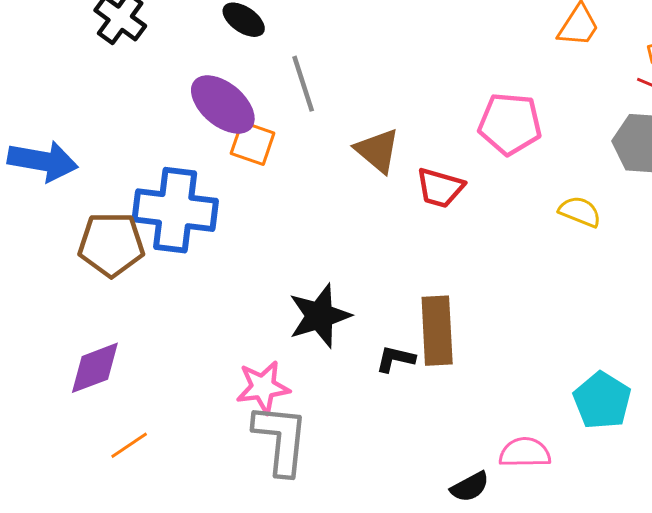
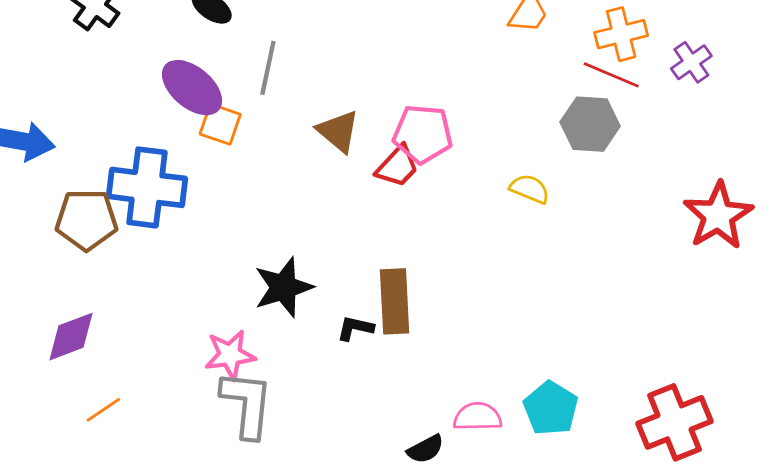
gray line: (303, 84) -> (268, 68), turned 30
pink pentagon: (510, 124) -> (423, 134), moved
red trapezoid: (440, 188) -> (397, 166), turned -63
cyan pentagon: (602, 401) -> (551, 408), moved

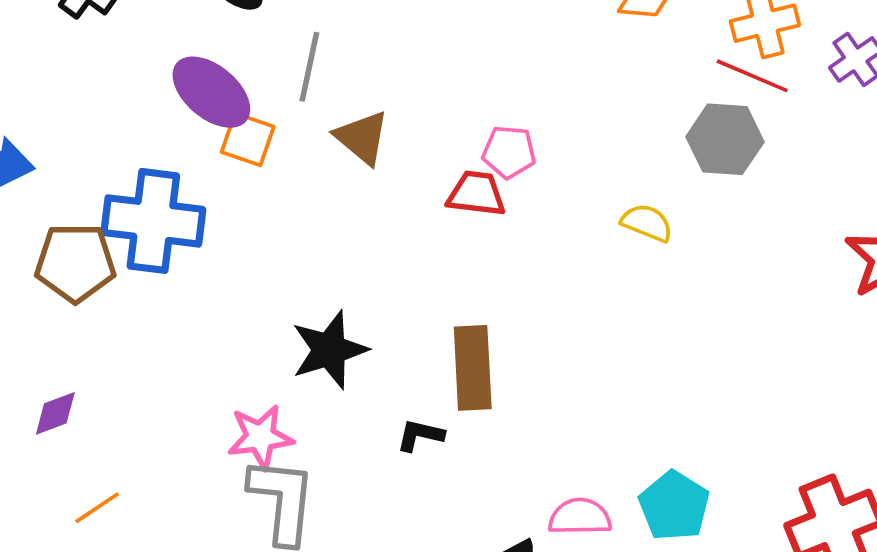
brown triangle: (338, 131) -> (362, 137), moved
pink pentagon: (423, 134) -> (509, 152), size x0.7
red trapezoid: (397, 166) -> (476, 194), turned -126
black L-shape: (355, 328) -> (420, 435), moved
purple diamond: (71, 337) -> (55, 413), size x0.7

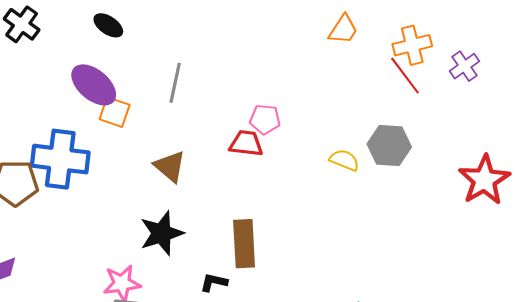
gray line: (309, 67) -> (175, 83), moved
red line: (752, 76) -> (405, 76), turned 30
brown triangle: (362, 137) -> (170, 166), moved
gray hexagon: (725, 139) -> (389, 145), moved

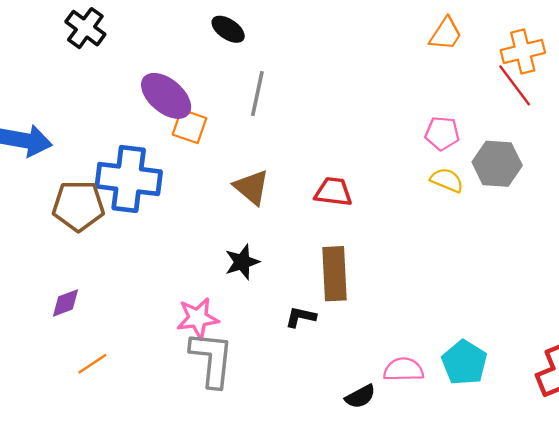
black ellipse: (108, 25) -> (228, 29), moved
pink pentagon: (265, 119) -> (442, 133), moved
red trapezoid: (246, 143) -> (333, 192), moved
black star: (162, 233) -> (242, 262), size x0.7

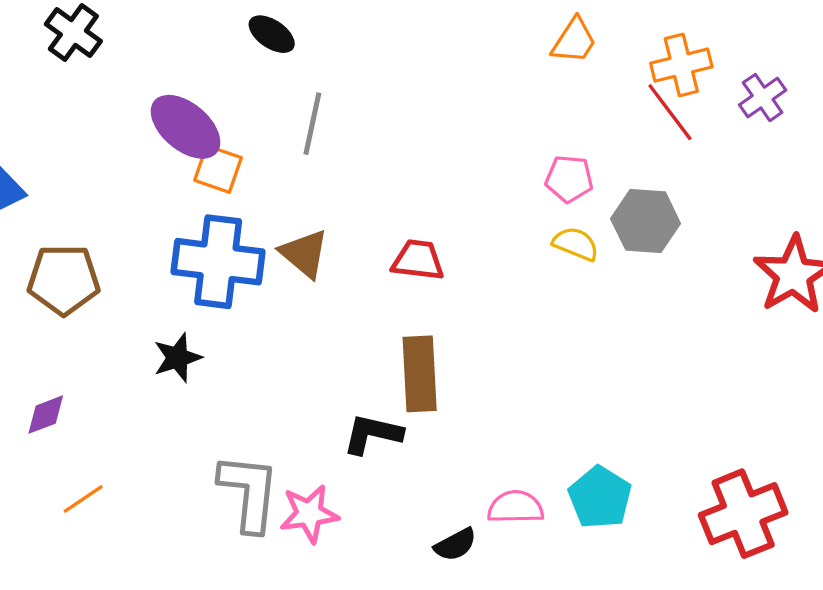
blue cross: (129, 179) -> (218, 262), moved
black star: (242, 262) -> (177, 358), moved
black L-shape: (301, 317) -> (372, 434), size x1.4
pink star: (198, 318) -> (309, 514), moved

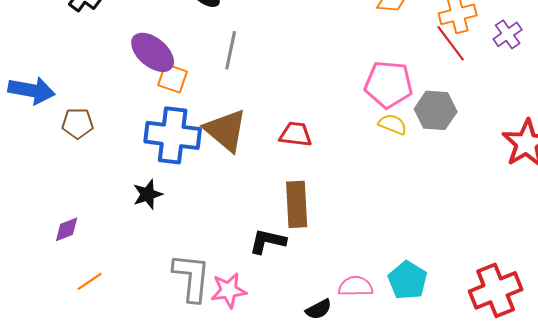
pink pentagon: (569, 179) -> (389, 84), size x1.6
brown triangle: (304, 254) -> (226, 130), size x1.4
brown pentagon: (64, 280) -> (78, 123), moved, size x0.7

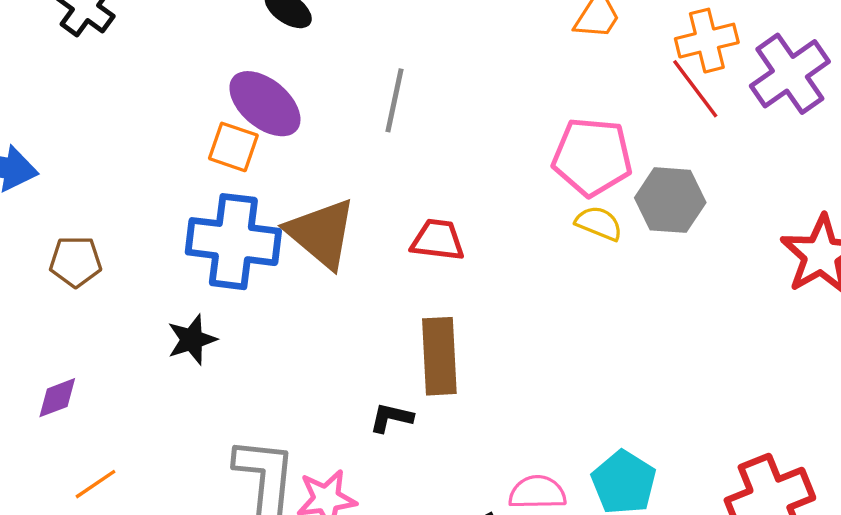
purple cross: (508, 34) -> (790, 74), size x1.6
gray line: (231, 50) -> (395, 100), moved
purple ellipse: (153, 52) -> (265, 104), moved
brown pentagon: (78, 123) -> (76, 262), moved
black L-shape: (268, 241) -> (391, 418), size x0.7

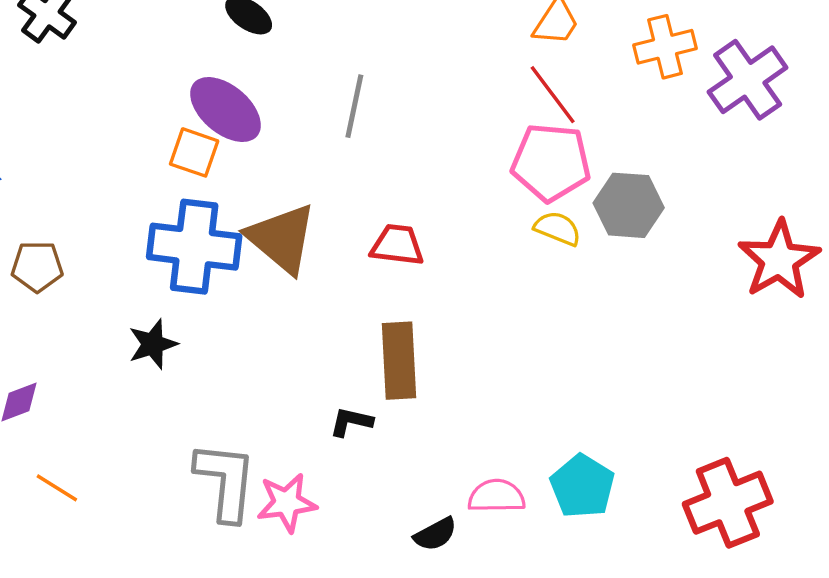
red line: (695, 89) -> (553, 95), moved
orange line: (95, 484) -> (57, 488), turned 66

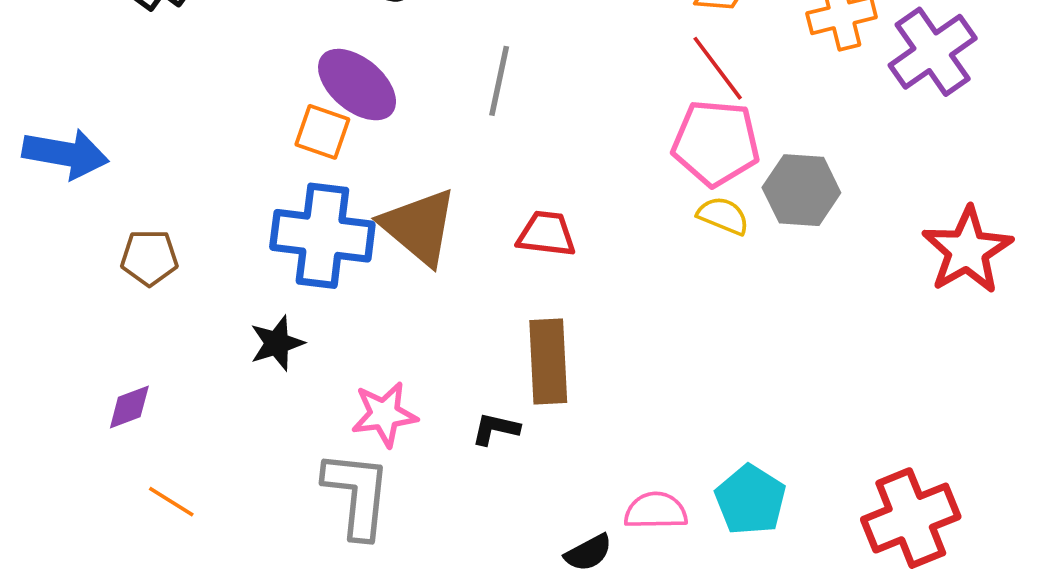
pink star: (287, 503) -> (384, 414), moved

